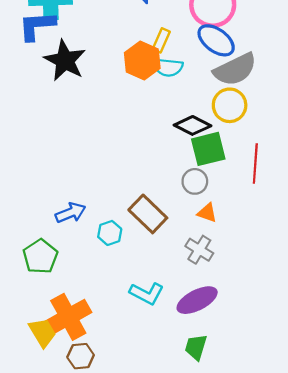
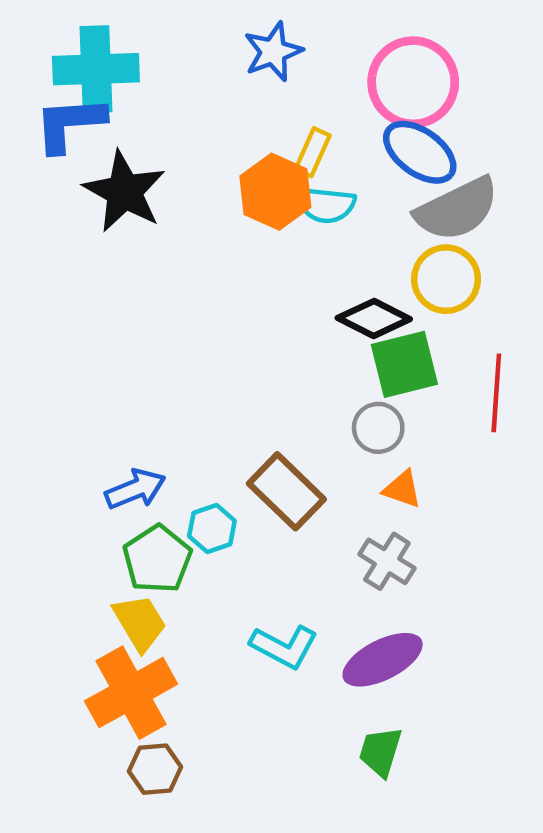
green pentagon: (40, 256) -> (157, 559), moved
yellow trapezoid: (43, 333) -> (140, 623), moved

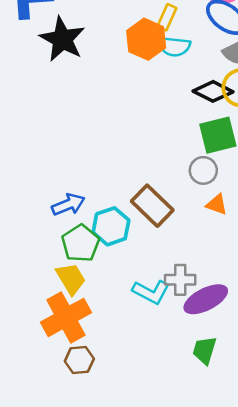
black diamond: (374, 318) -> (213, 91), moved
cyan hexagon: (212, 529) -> (111, 226), size x1.4
gray cross: (387, 561) -> (180, 280), moved, turned -32

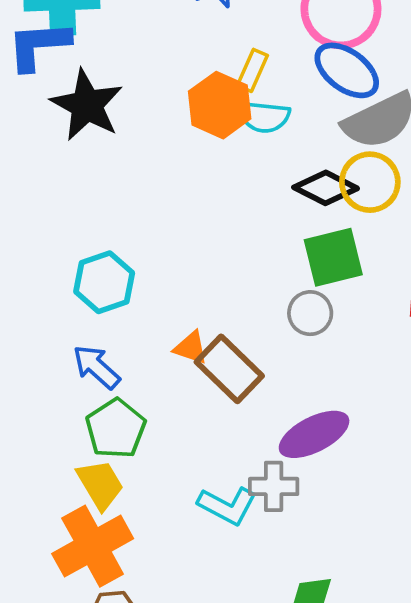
blue arrow: (68, 204) -> (96, 367), turned -116
orange triangle: (217, 204) -> (191, 348), moved
cyan hexagon: (111, 226) -> (104, 282), moved
purple ellipse: (206, 299) -> (314, 434), moved

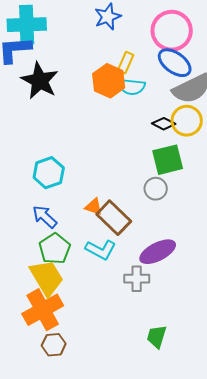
black diamond: (326, 188) -> (164, 124), size x0.7
yellow trapezoid: (100, 484) -> (47, 278), size x1.4
cyan L-shape: (227, 506) -> (101, 250), moved

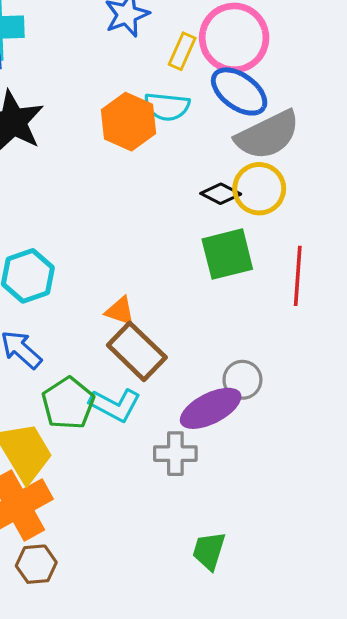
yellow rectangle: (126, 63) -> (182, 51), moved
cyan semicircle: (132, 87) -> (167, 107), moved
gray circle: (156, 189) -> (242, 380), moved
orange triangle: (94, 207) -> (120, 311), moved
green pentagon: (55, 249) -> (68, 403), moved

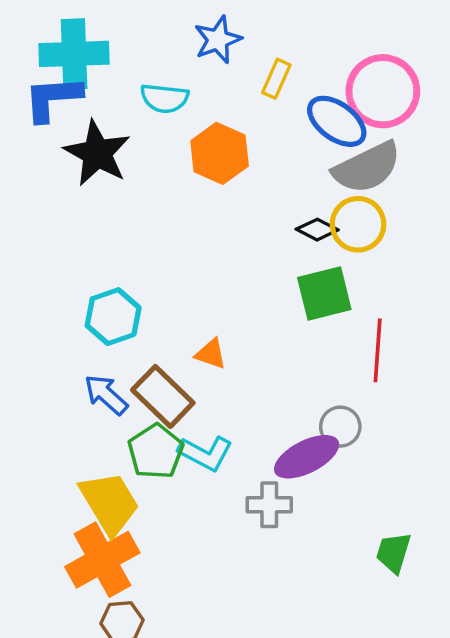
pink circle: (234, 38) -> (383, 91), moved
cyan semicircle: (167, 107) -> (165, 98), moved
red line: (298, 276) -> (378, 350), moved
brown rectangle: (137, 351) -> (163, 396), moved
green trapezoid: (209, 551) -> (394, 553), moved

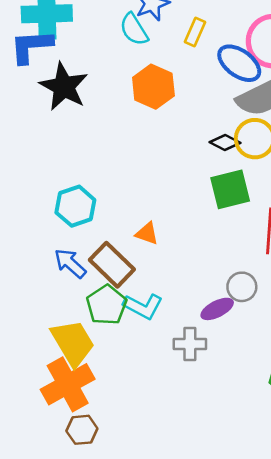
cyan semicircle: (165, 98) -> (134, 29), moved, turned 52
purple ellipse: (307, 457) -> (217, 309), size x0.7

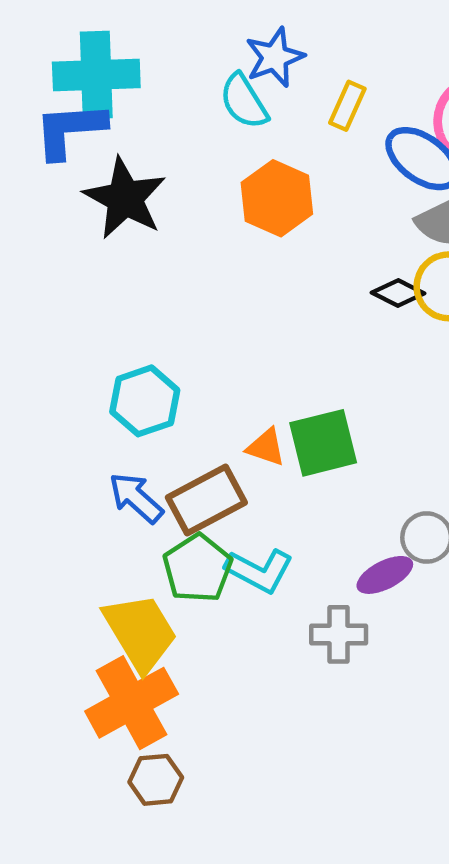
green square: (230, 189) -> (323, 443), moved
brown rectangle: (112, 265) -> (206, 500), turned -72

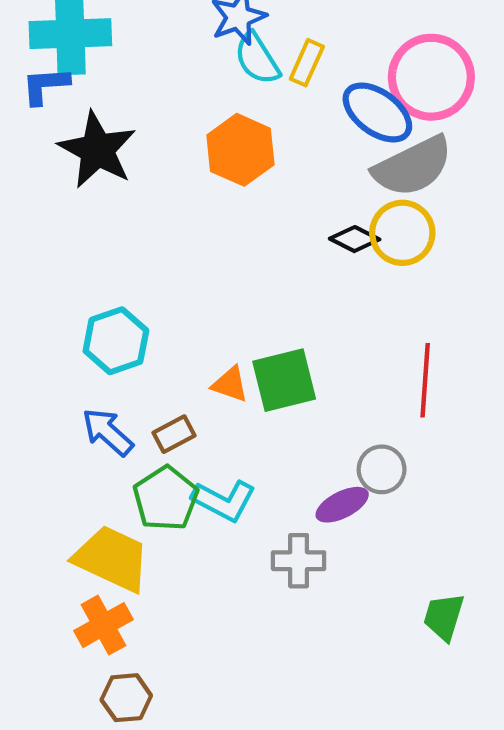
cyan semicircle: (244, 101) -> (257, 59), moved
blue L-shape: (70, 130) -> (45, 85), size x0.7
brown rectangle: (206, 500) -> (174, 434), size x0.6
yellow trapezoid: (140, 632) -> (112, 559), turned -34
orange cross: (132, 703) -> (103, 625), size x0.7

